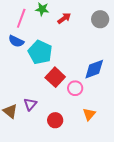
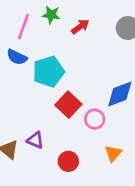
cyan pentagon: (40, 52) -> (49, 72), turned 30
purple triangle: (30, 104) -> (35, 140), turned -48

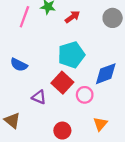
blue semicircle: (17, 57) -> (19, 65), moved
cyan pentagon: (49, 72) -> (71, 55), moved
purple triangle: (35, 140) -> (39, 97), moved

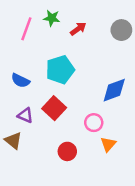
cyan pentagon: (71, 55) -> (60, 70), moved
red square: (62, 83) -> (54, 108), moved
pink circle: (85, 95) -> (94, 123), moved
purple triangle: (39, 97) -> (25, 115), moved

